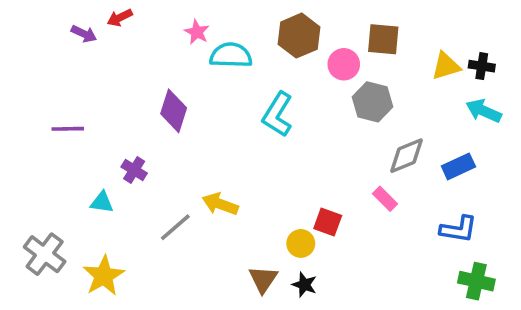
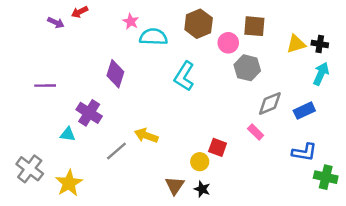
cyan arrow: (484, 111) -> (321, 74), turned 90
purple cross: (134, 170) -> (89, 113), size x1.5
green cross: (476, 281) -> (326, 177), moved

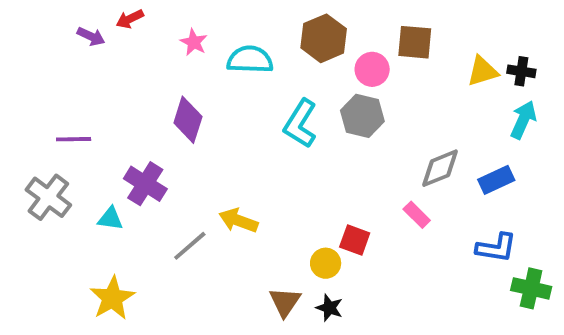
pink star: (131, 21) -> (194, 42), moved
gray hexagon: (247, 68) -> (362, 116), moved
gray cross: (30, 169) -> (48, 197), moved

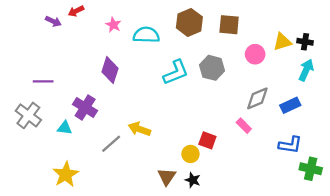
brown square: (415, 42) -> (229, 25), moved
pink circle: (372, 69) -> (255, 54), moved
cyan L-shape: (300, 124) -> (176, 72), turned -144

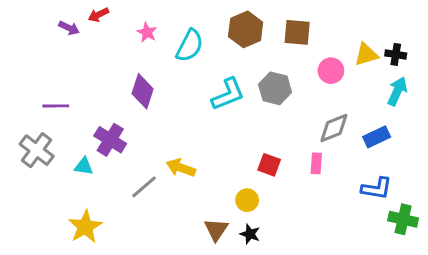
cyan semicircle: (146, 35) -> (190, 46), turned 115
pink rectangle: (244, 126) -> (316, 163), turned 49
red square: (207, 140) -> (269, 165), moved

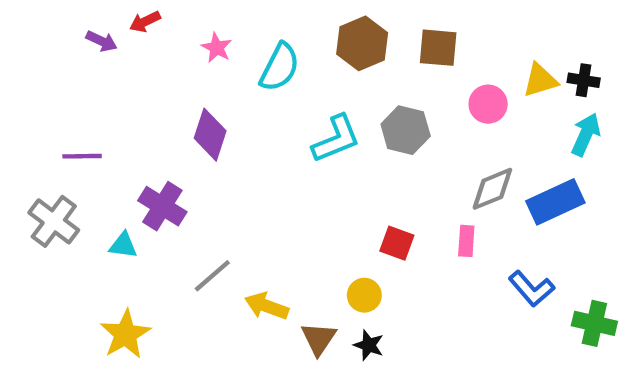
blue rectangle: (377, 137) -> (555, 202), size x1.4
yellow arrow: (181, 168) -> (267, 306), moved
blue L-shape: (377, 188) -> (531, 289), moved, turned 40

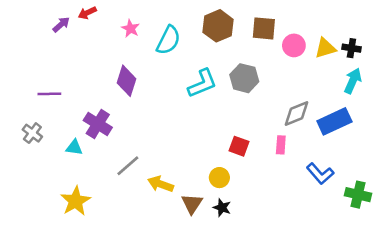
purple arrow: (102, 41) -> (61, 25), turned -66
pink circle: (488, 104) -> (294, 45), moved
gray cross: (54, 221) -> (32, 133), size x0.7

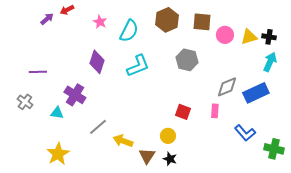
cyan L-shape: (202, 83) -> (138, 66), moved

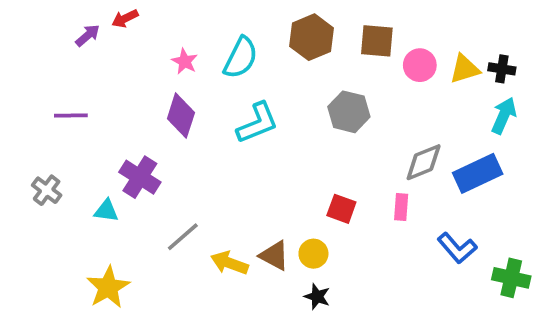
pink star: (100, 22) -> (185, 61), moved
purple line: (38, 72) -> (71, 116), moved
brown triangle: (147, 156) -> (274, 255), moved, turned -36

